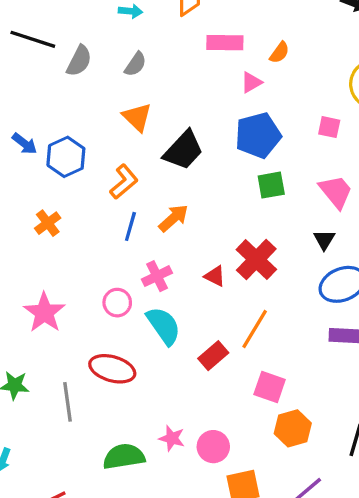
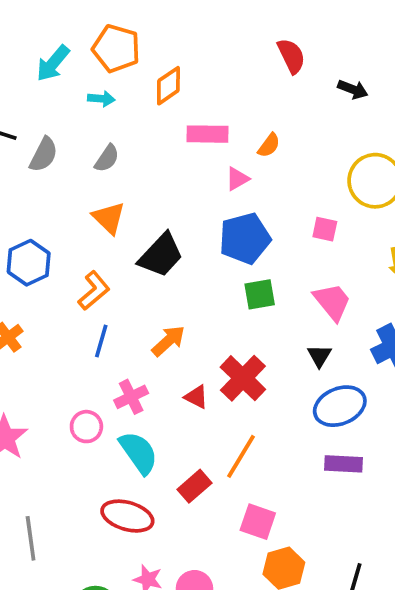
orange arrow: (174, 218) -> (168, 341), moved
red ellipse: (112, 369) -> (127, 516), moved

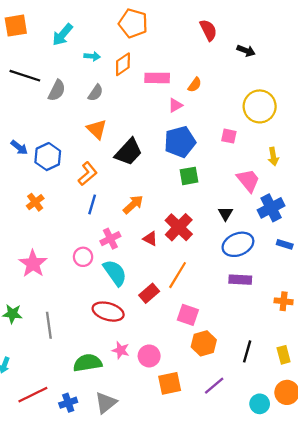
orange pentagon: (116, 48) -> (133, 23), moved
orange diamond: (168, 86) -> (123, 64), moved
pink trapezoid: (332, 302) -> (248, 181), moved

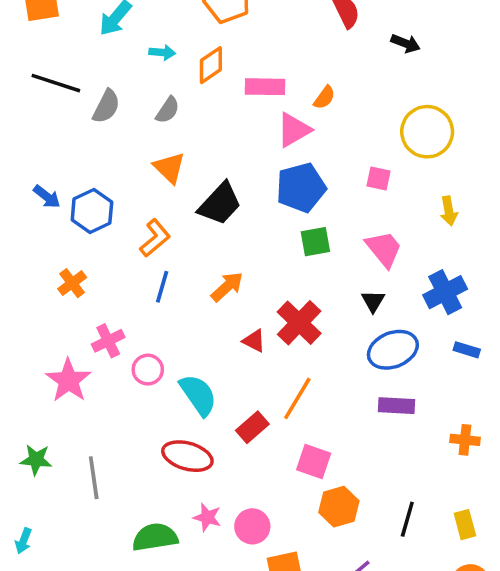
pink triangle: (175, 105) -> (294, 130), size x1.5
pink trapezoid: (248, 181) -> (384, 249), moved
pink cross: (110, 239) -> (108, 341), moved

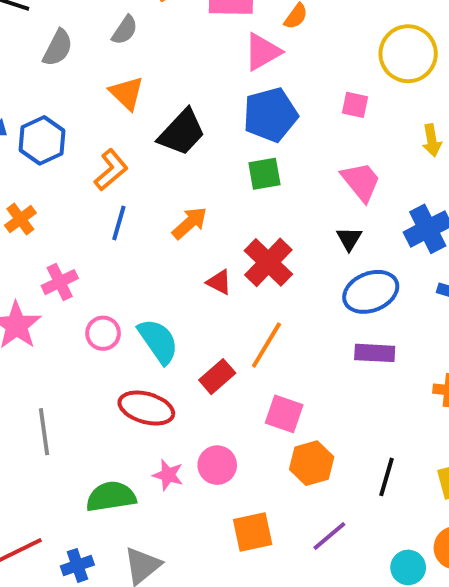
gray semicircle: (106, 106) -> (58, 48), moved
green square: (315, 242) -> (264, 174), moved
pink circle: (148, 370) -> (103, 333), moved
pink circle: (252, 526) -> (217, 465), moved

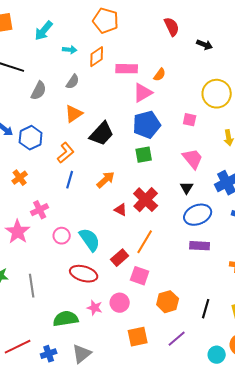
orange triangle: (127, 93) -> (74, 114), turned 42
pink square: (284, 414) -> (140, 276), moved

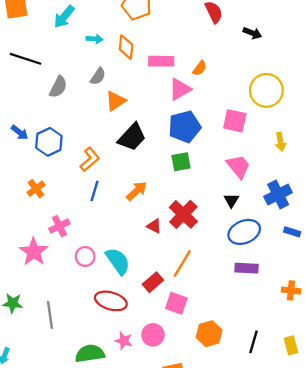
orange diamond: (97, 57) -> (126, 47), turned -50
orange triangle: (74, 114) -> (116, 101), moved
pink square: (190, 120) -> (235, 121), size x1.5

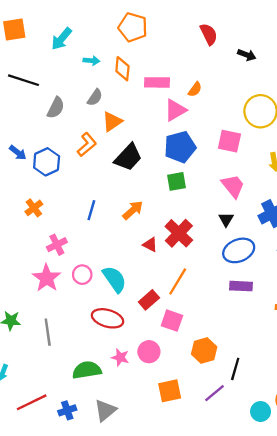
orange L-shape: (90, 159) -> (87, 145), moved
pink star: (34, 252) -> (47, 278), moved
black line: (254, 342) -> (235, 369), moved

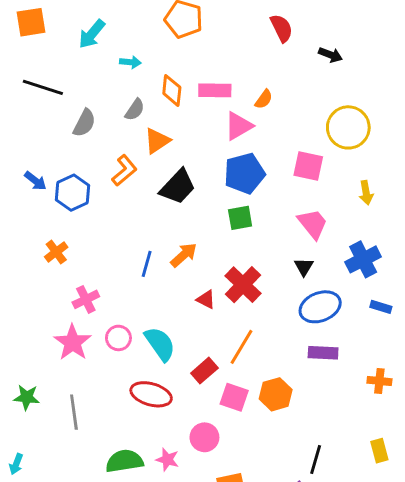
orange diamond: (122, 69) -> (172, 90), moved
blue line: (91, 210) -> (147, 264), moved
orange hexagon: (204, 351) -> (276, 394), moved
pink star: (120, 357) -> (167, 460), moved

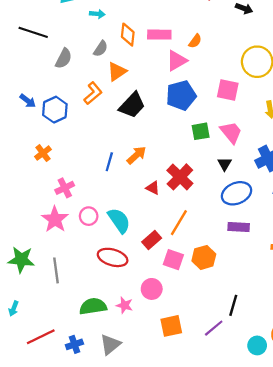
green square: (240, 218) -> (201, 131), moved
green star: (27, 397) -> (21, 260), size x1.4

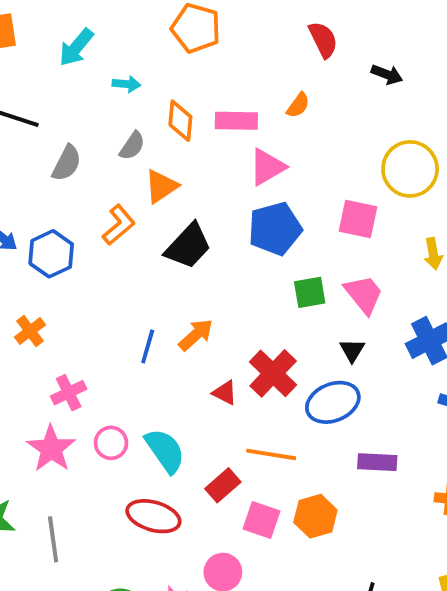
orange semicircle: (195, 41) -> (298, 105), moved
blue ellipse: (236, 193) -> (333, 402), moved
orange line: (179, 223) -> (271, 454), turned 68

